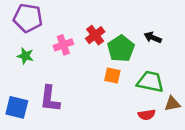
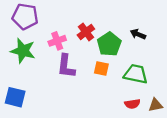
green star: (25, 56) -> (23, 51), size x1.6
purple L-shape: (50, 99) -> (66, 66), moved
brown triangle: (172, 104) -> (156, 105), moved

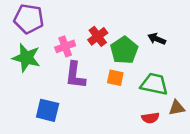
blue square: (15, 97) -> (48, 110), moved
brown triangle: (156, 105) -> (177, 108), moved

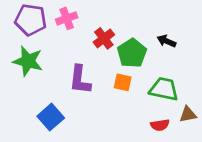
pink cross: (65, 46) -> (67, 18), moved
blue square: (48, 110) -> (51, 117), turned 35

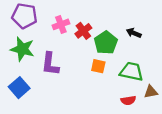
pink cross: (67, 18) -> (61, 24), moved
purple L-shape: (80, 80) -> (50, 64), moved
blue square: (51, 117) -> (19, 88), moved

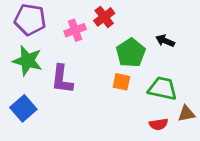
red cross: (83, 31) -> (104, 17), moved

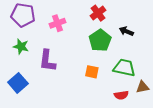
red cross: (104, 17) -> (98, 13), moved
green star: (27, 61) -> (21, 46), size x0.7
orange square: (121, 82) -> (92, 72), moved

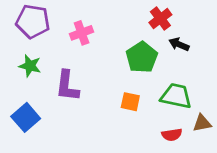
red cross: (98, 13) -> (160, 19), moved

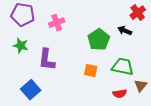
red cross: (160, 19) -> (138, 13), moved
blue square: (26, 117) -> (31, 90), moved
brown triangle: (202, 123) -> (141, 86), turned -40

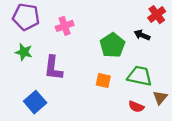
red semicircle: (120, 94) -> (136, 107), turned 32

